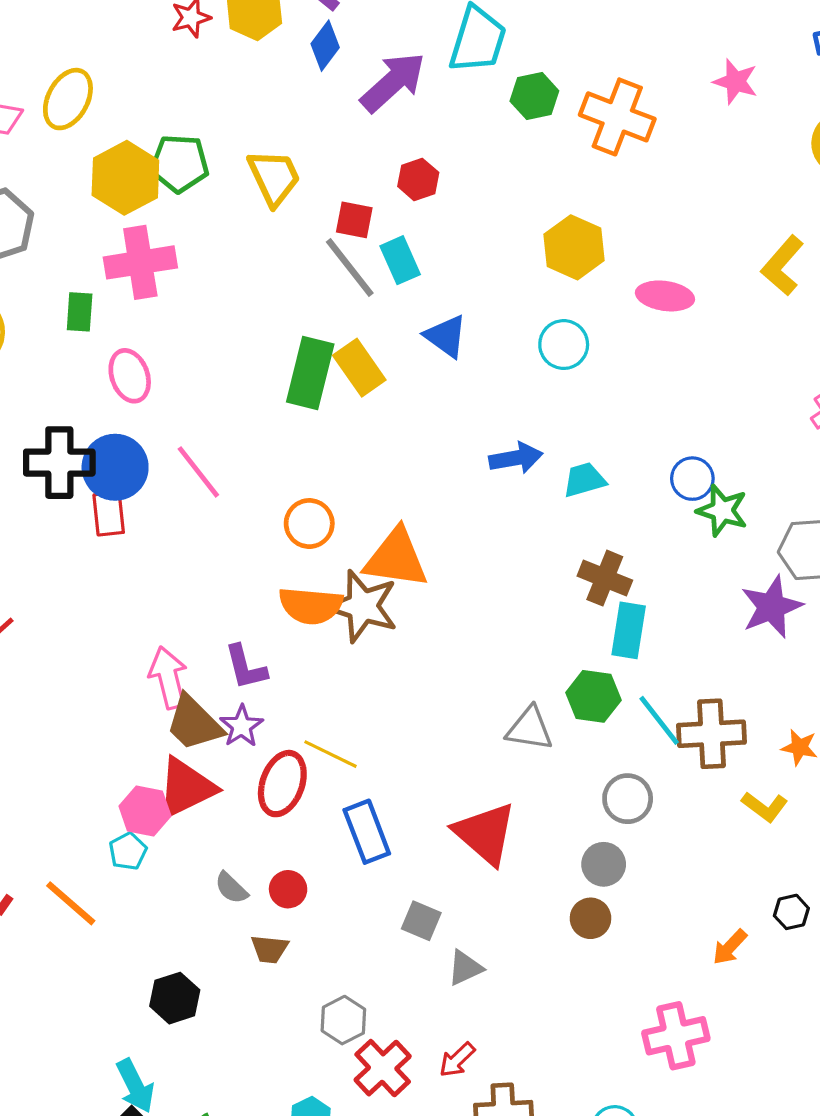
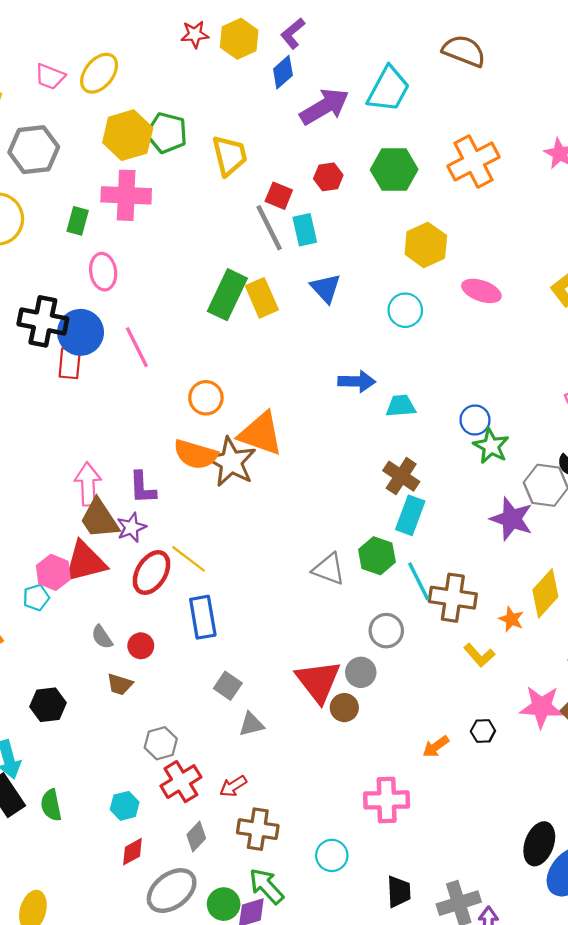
green hexagon: (534, 96) -> (394, 170), moved, size x1.4
orange cross: (617, 117) -> (474, 161), turned 30
purple star: (772, 607) -> (512, 519), turned 30
red triangle: (485, 833) -> (318, 681), moved

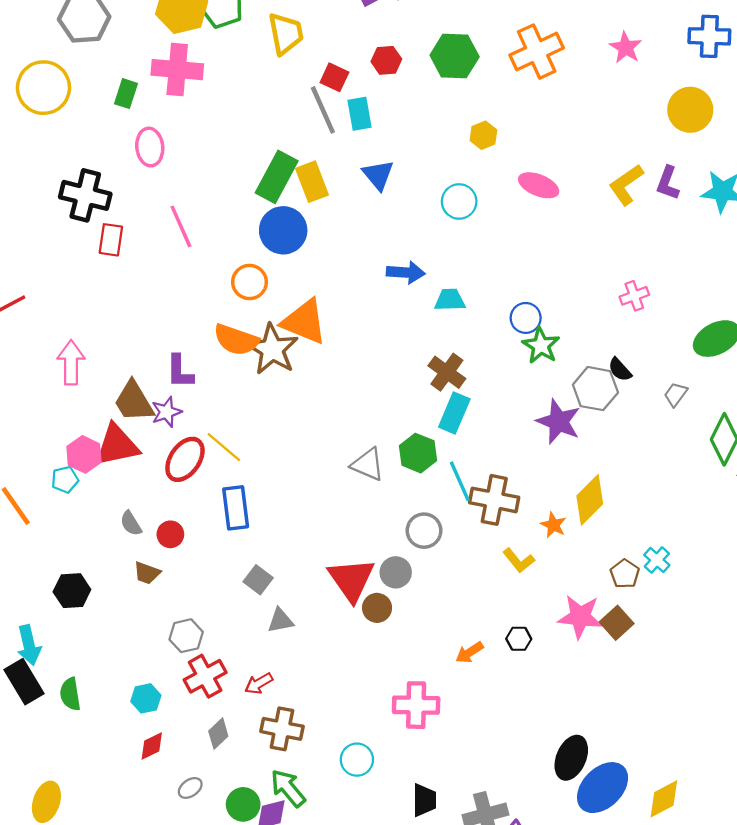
yellow hexagon: (426, 245) -> (483, 135), size x0.6
blue circle: (80, 332) -> (283, 230), moved
pink arrow: (88, 484) -> (71, 363), moved
gray ellipse: (172, 891) -> (190, 788), size x0.5

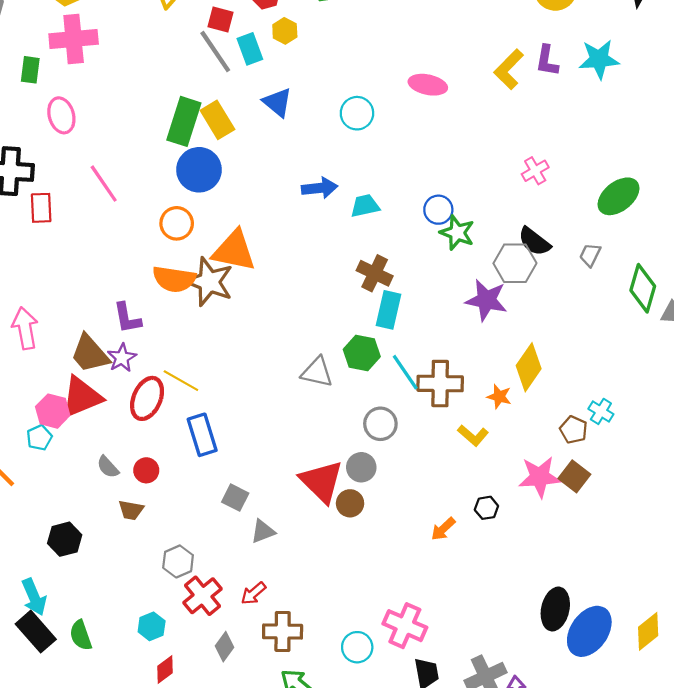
yellow hexagon: (483, 135) -> (285, 31), moved
black semicircle: (620, 370) -> (534, 242), size x1.4
pink cross: (416, 705) -> (405, 626), moved, turned 33

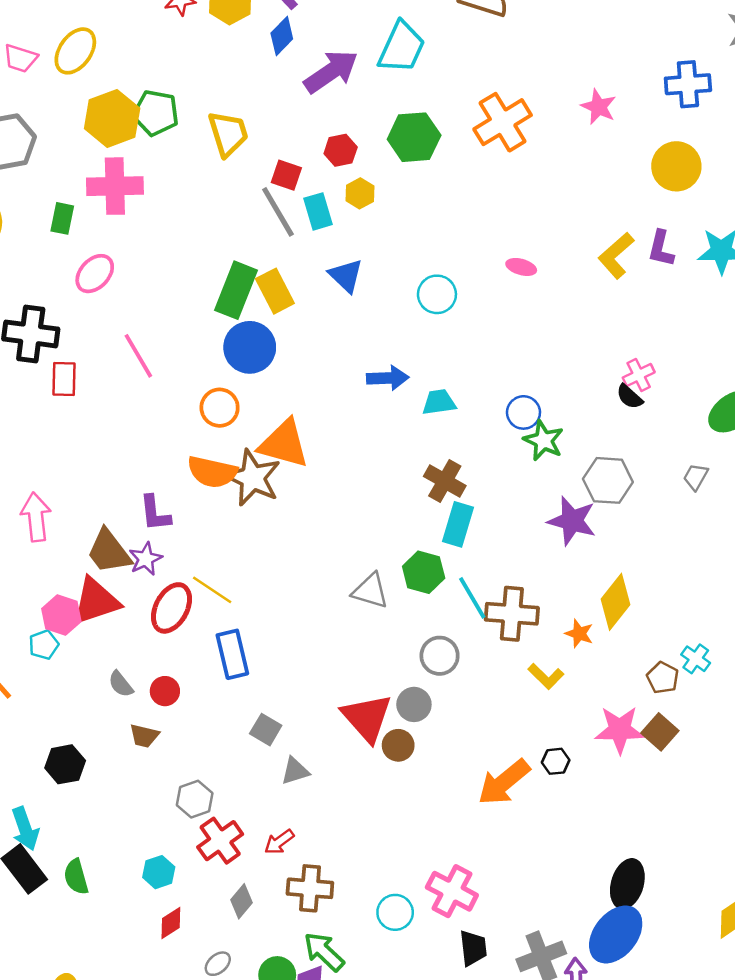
pink ellipse: (428, 85) -> (521, 267), size x0.7
pink ellipse: (61, 115) -> (95, 274), turned 56
black semicircle: (534, 242) -> (630, 397), moved, size x0.7
orange arrow: (443, 529) -> (504, 782), size x1.8
blue ellipse: (589, 631) -> (616, 934), moved

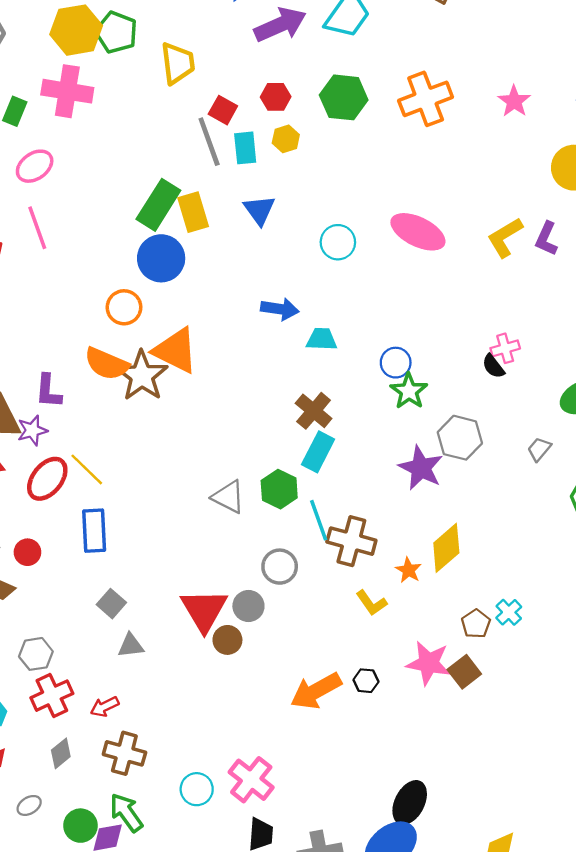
pink ellipse: (521, 267) -> (418, 232), size x2.0
pink line: (138, 356) -> (37, 228), moved

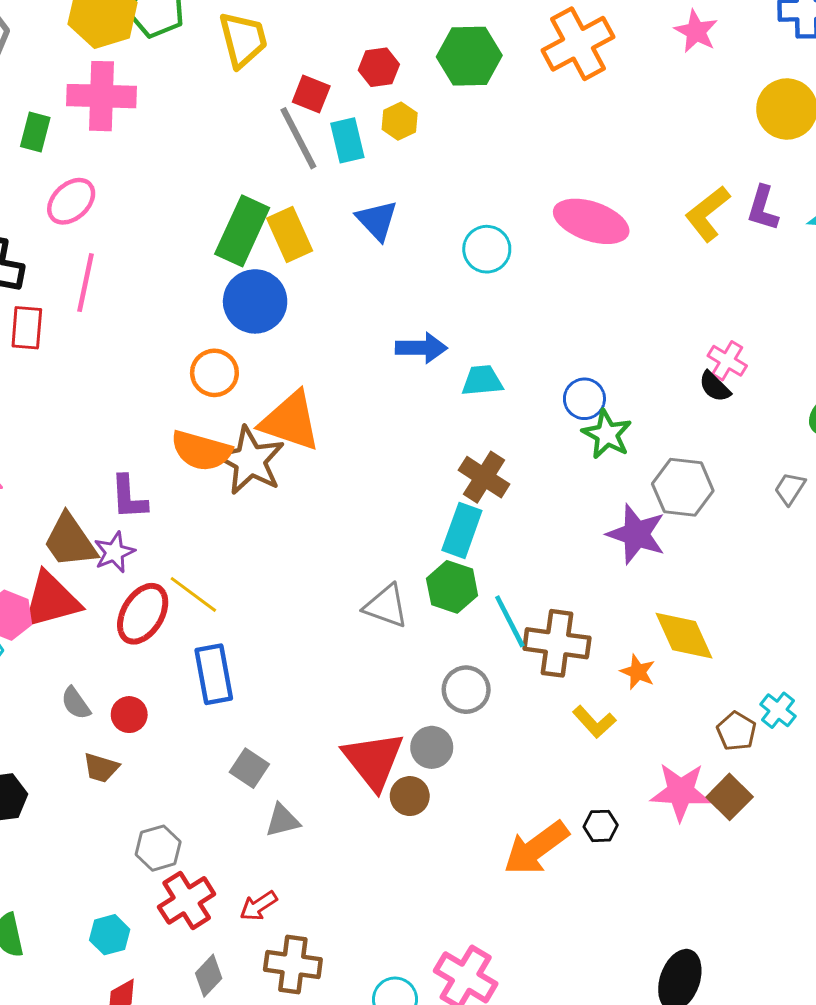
pink line: (37, 228) -> (85, 283), turned 39
pink cross: (505, 348) -> (727, 361), turned -36
cyan rectangle: (318, 452) -> (462, 530), moved
yellow diamond: (446, 548) -> (684, 636), turned -66

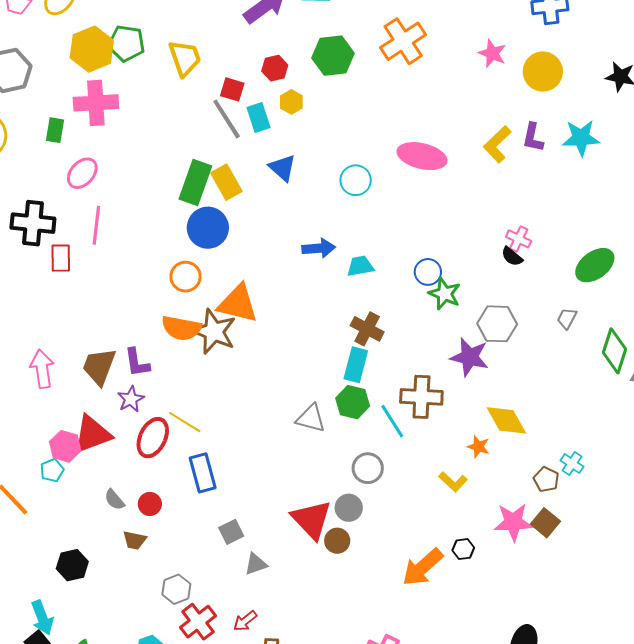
pink star: (696, 31) -> (492, 53), moved
brown trapezoid: (70, 541) -> (99, 366), moved, turned 60
brown cross: (557, 643) -> (421, 397), moved
gray square: (249, 768) -> (231, 532), turned 35

